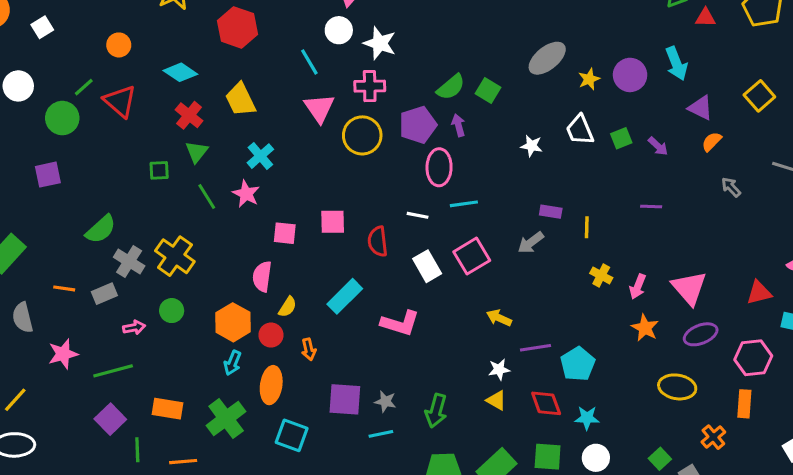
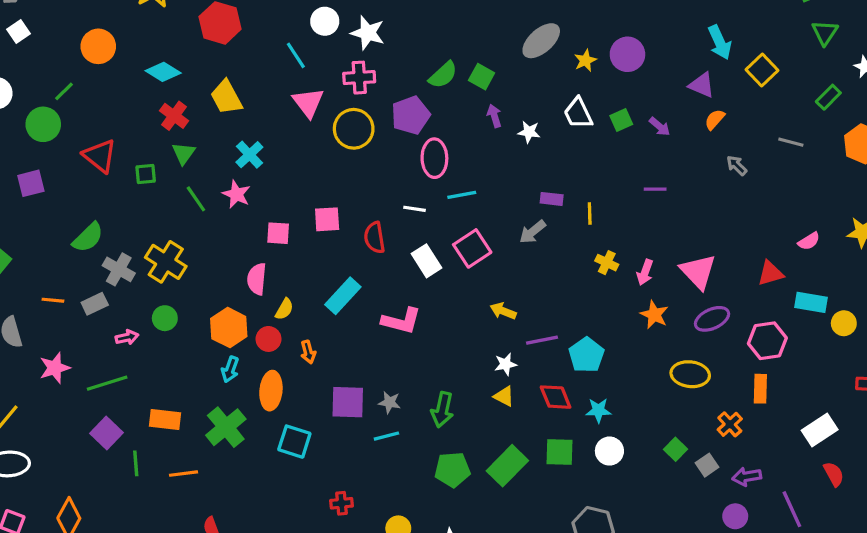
orange circle: (119, 45) -> (98, 46), size x1.4
cyan arrow: (676, 63) -> (720, 42), moved
red triangle: (120, 101) -> (100, 156), moved
purple arrow: (458, 125) -> (494, 116), moved

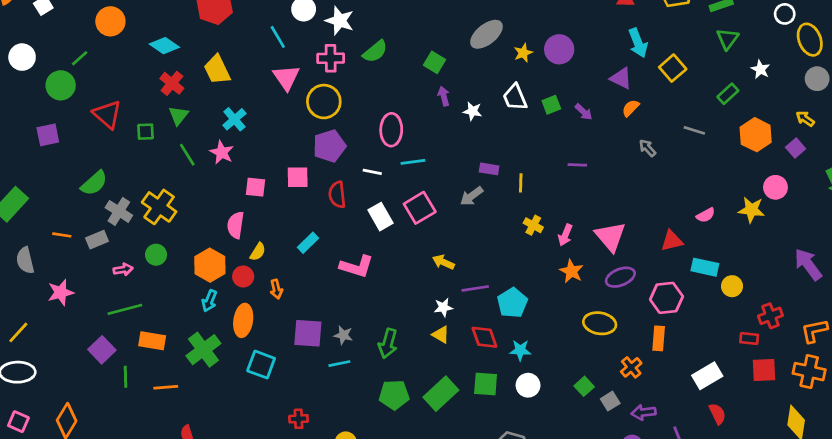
green semicircle: (443, 75) -> (375, 51), moved
purple pentagon: (411, 115) -> (329, 146), moved
cyan rectangle: (343, 296) -> (308, 243), size x0.7
green line: (107, 383) -> (125, 309), moved

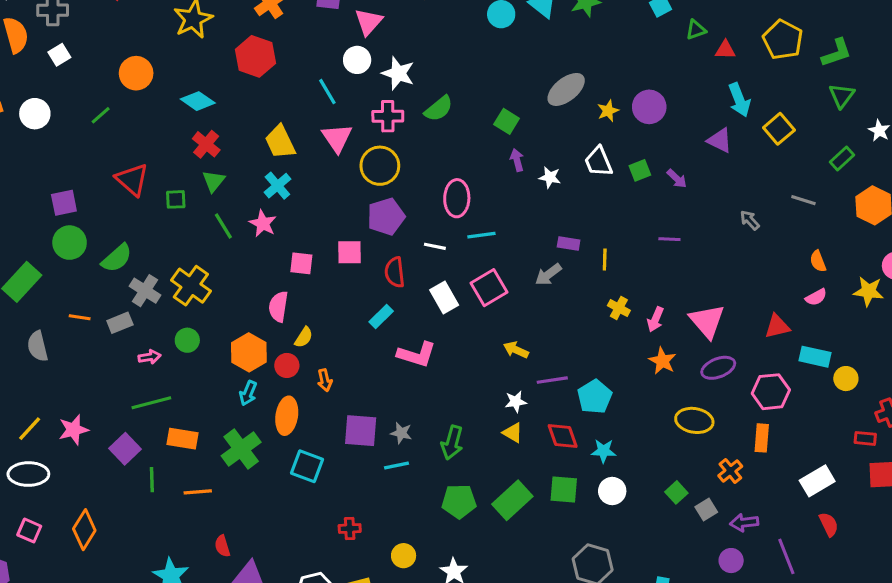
yellow trapezoid: (217, 70) -> (280, 142), moved
green circle: (61, 85) -> (70, 243), moved
orange semicircle: (631, 108) -> (818, 261), moved, turned -66
cyan rectangle: (308, 243) -> (381, 316), moved
pink star: (61, 292) -> (73, 430), moved

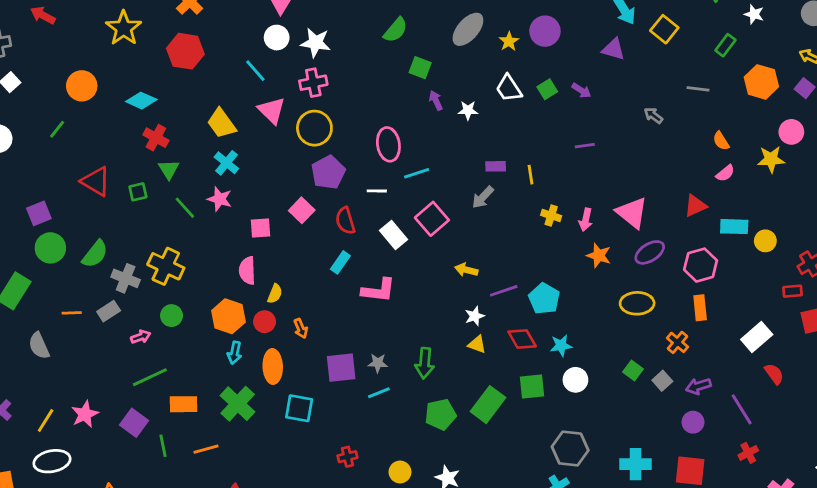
green semicircle: (439, 109) -> (395, 30), moved
pink square: (350, 252) -> (302, 210), turned -35

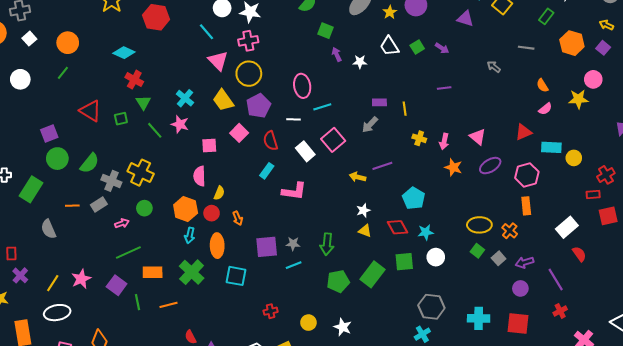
orange circle: (82, 86) -> (68, 43), moved
yellow trapezoid: (222, 123) -> (223, 100), moved
pink triangle: (632, 213) -> (478, 137), size x0.7
purple line: (504, 291) -> (382, 166), moved
yellow ellipse: (637, 303) -> (479, 225), moved

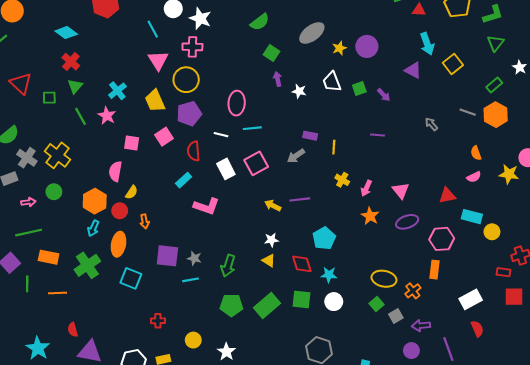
orange hexagon: (572, 43) -> (496, 115), moved

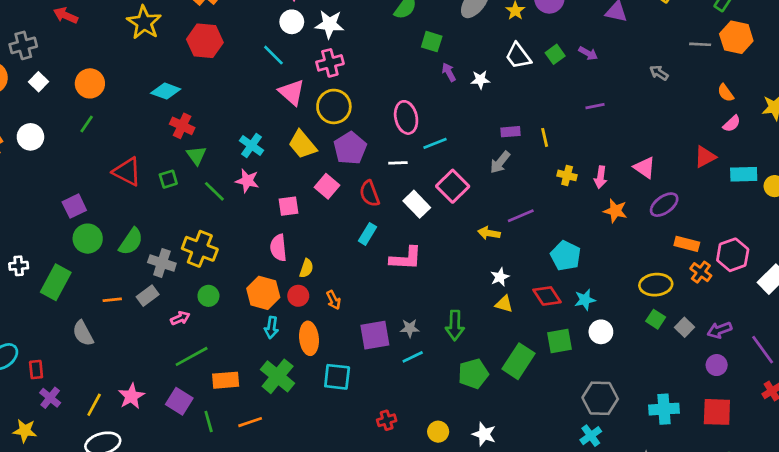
pink hexagon: (442, 239) -> (733, 255), moved
orange rectangle: (435, 270) -> (687, 244), moved, turned -66
orange cross: (413, 291) -> (701, 272), moved

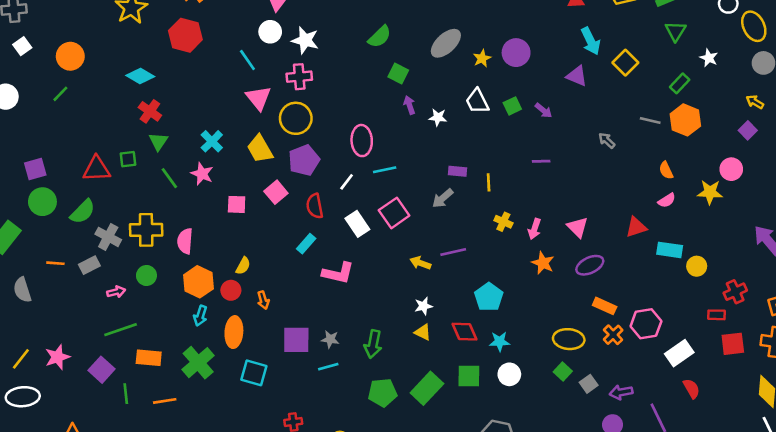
white line: (398, 163) -> (347, 182), turned -60
red triangle: (127, 172) -> (97, 169), moved, turned -40
pink semicircle: (278, 248) -> (185, 241), moved
yellow cross: (200, 249) -> (146, 230), turned -32

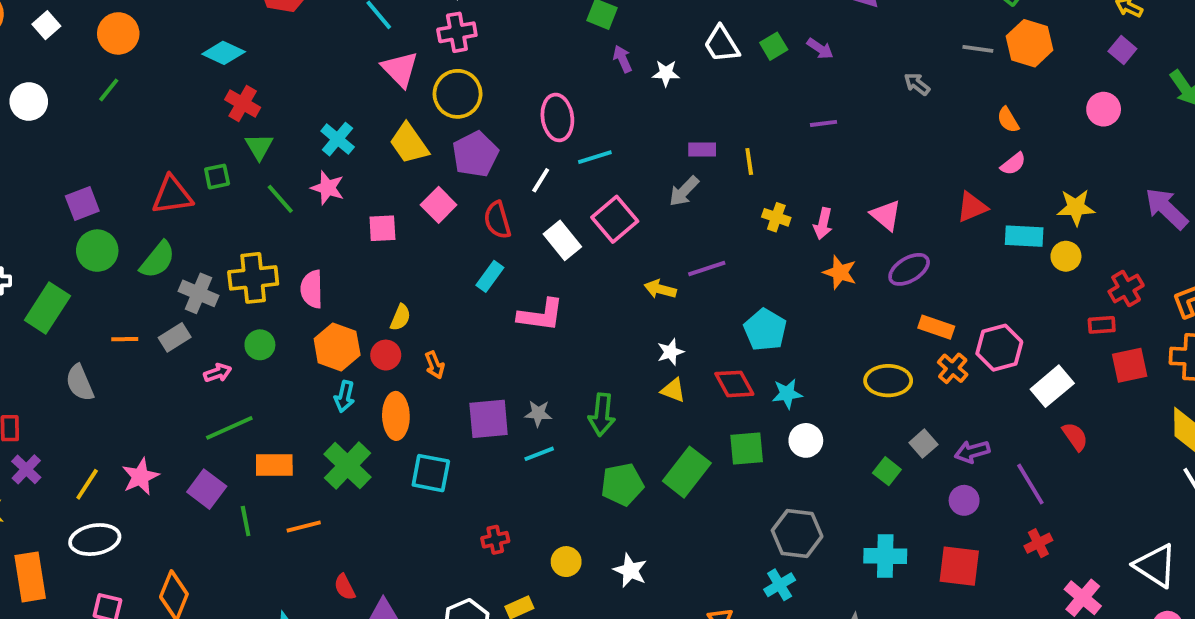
yellow star: (710, 192) -> (1076, 207), moved
green square: (563, 372) -> (887, 471), moved

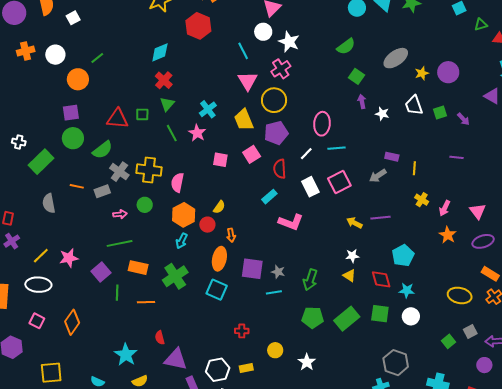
pink cross: (457, 32) -> (281, 69), turned -36
orange circle: (118, 33) -> (78, 79), moved
cyan diamond: (224, 53) -> (160, 52), turned -60
orange ellipse: (396, 416) -> (219, 259), moved

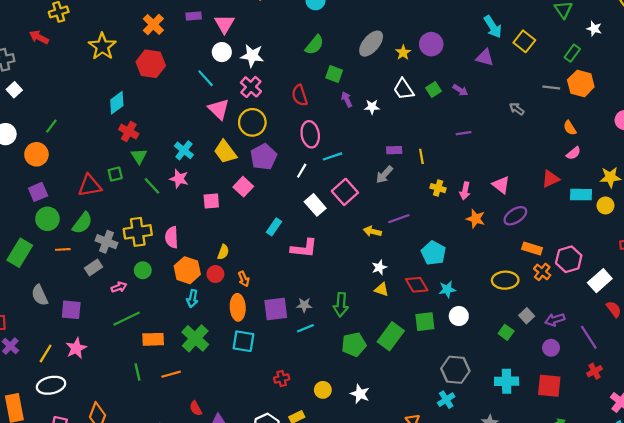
red semicircle: (280, 169) -> (300, 95), moved
orange line: (77, 186) -> (63, 249), moved
purple square: (101, 272) -> (71, 310), moved, turned -30

